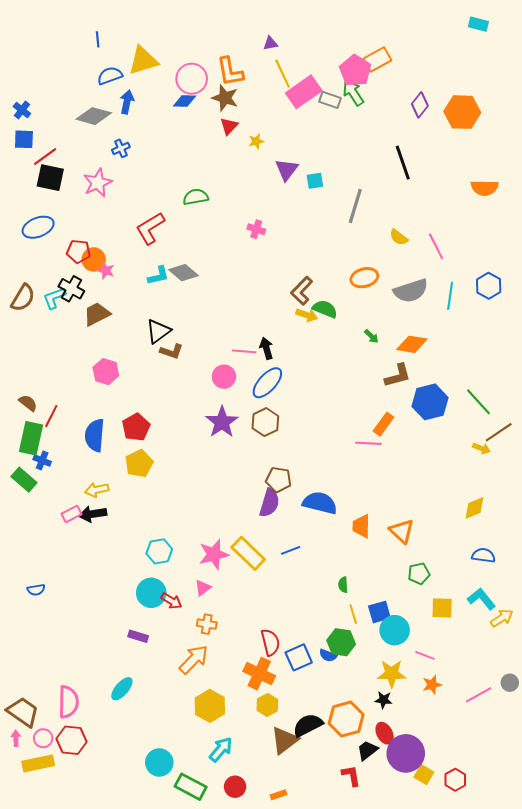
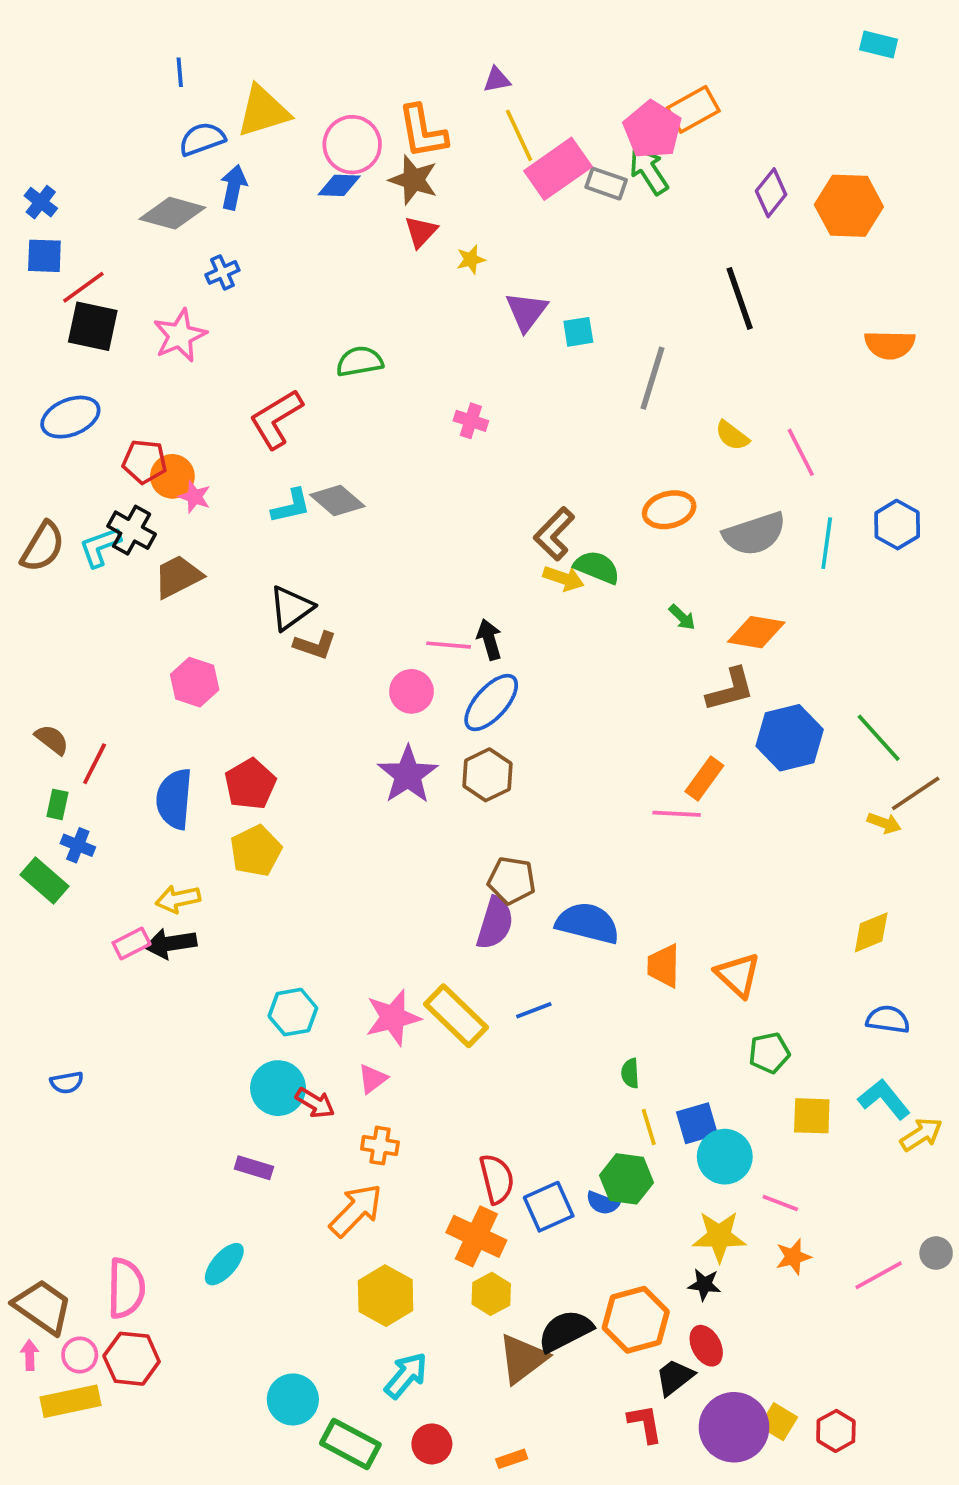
green rectangle: (31, 438) -> (57, 804), size x0.5
purple circle: (406, 753) -> (734, 1427), moved

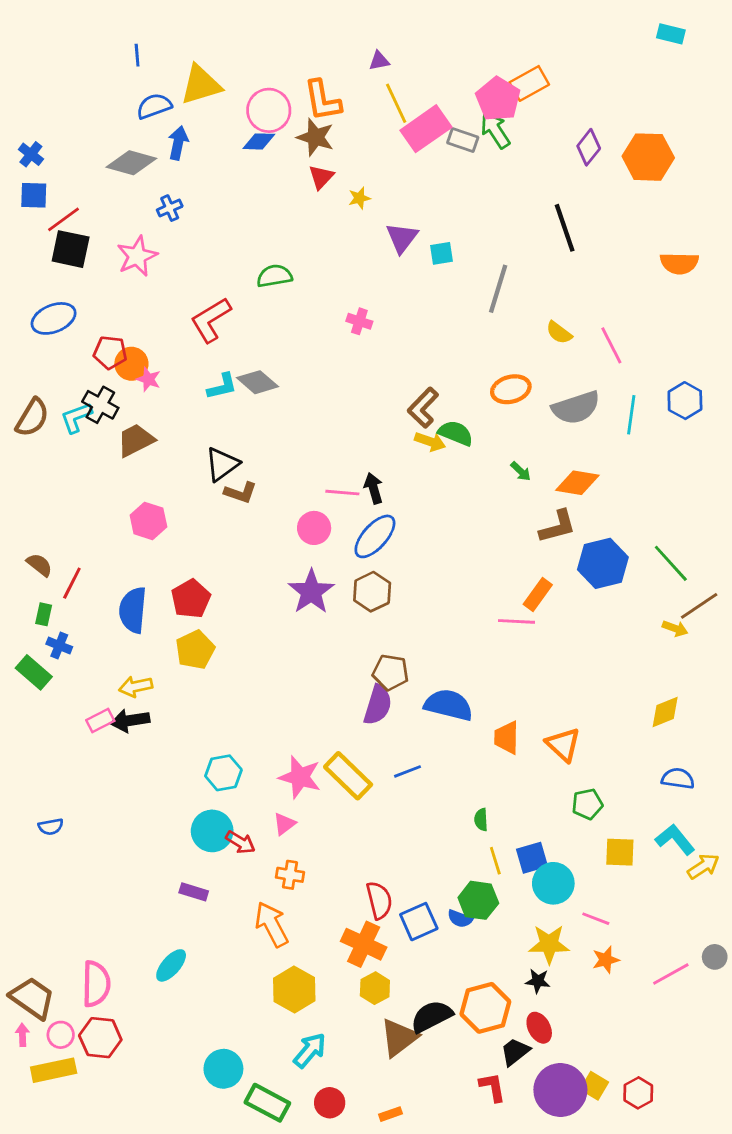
pink star: (393, 1018) -> (300, 777), turned 30
orange arrow: (356, 1210) -> (272, 924), turned -72

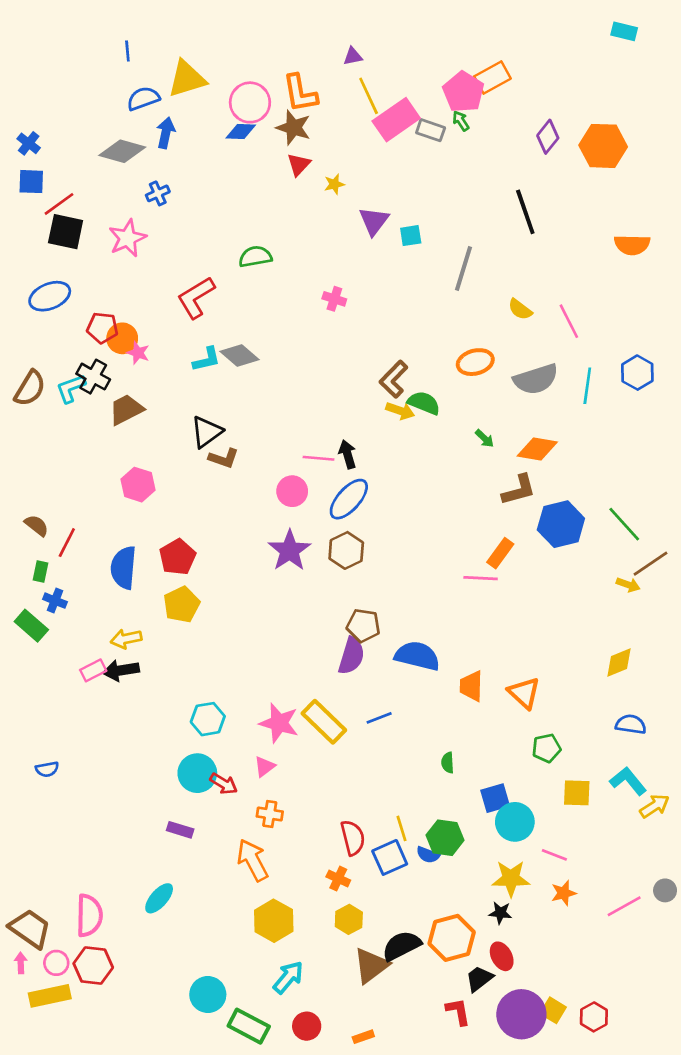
green arrow: (495, 130) -> (461, 121), size x0.6
yellow line: (495, 861) -> (402, 828), moved
orange cross: (364, 944) -> (338, 879), size x0.6

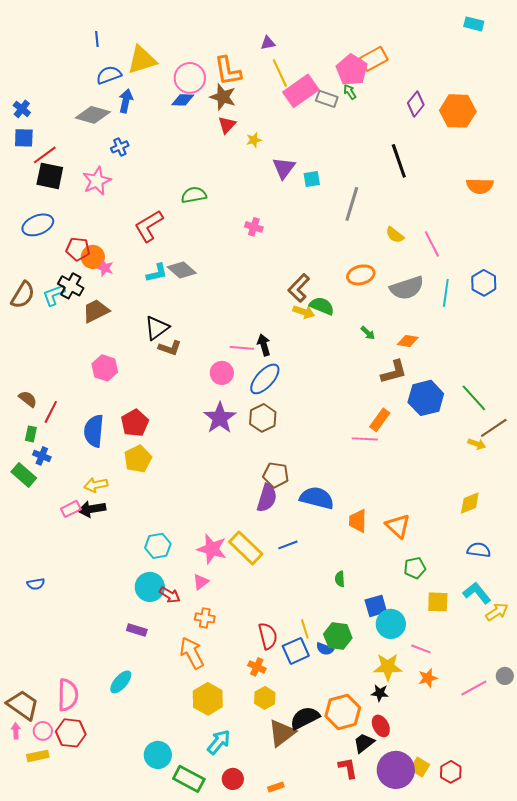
orange diamond: (537, 449) -> (408, 341), size x0.7
yellow rectangle: (50, 996) -> (38, 756), size x0.7

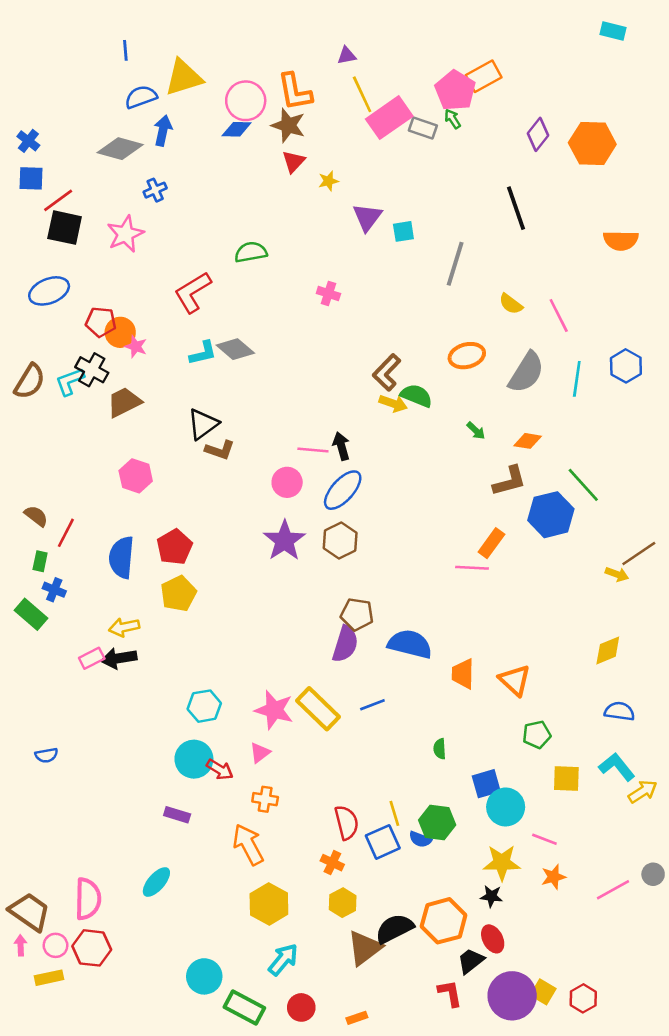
gray semicircle: (407, 288) -> (526, 372), turned -40
green line: (474, 398) -> (583, 485), moved

